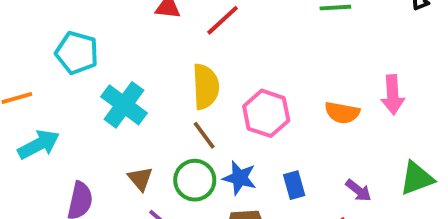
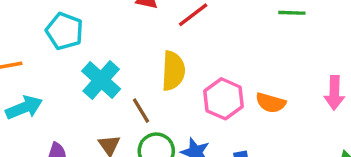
orange semicircle: (342, 113) -> (271, 103), moved
brown line: (204, 135) -> (141, 111), moved

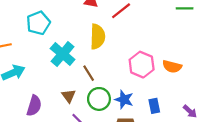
cyan pentagon: (64, 31) -> (38, 23), turned 30
yellow semicircle: (173, 71) -> (98, 37), moved

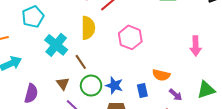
pink hexagon: (142, 65) -> (130, 37), moved
orange semicircle: (172, 67) -> (161, 75), moved

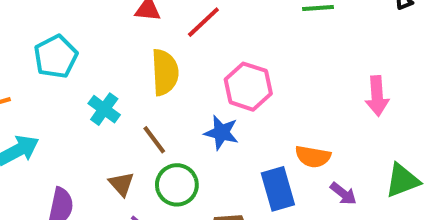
cyan cross: (56, 45) -> (104, 109), size x0.7
blue star: (114, 85) -> (221, 133), moved
blue rectangle: (142, 90) -> (278, 189), size x1.5

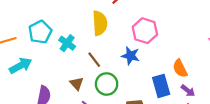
cyan pentagon: (56, 57) -> (40, 32), moved
orange semicircle: (313, 157) -> (180, 68), turned 54
purple arrow: (343, 194) -> (188, 91), moved

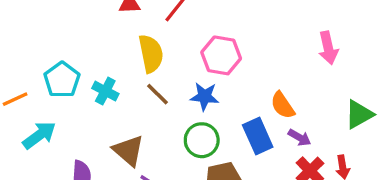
brown line: (94, 60) -> (157, 94), moved
brown triangle: (77, 84) -> (128, 151), size x1.5
green circle: (107, 84) -> (202, 140), moved

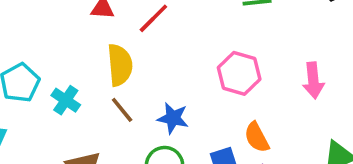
pink hexagon: (221, 55) -> (239, 73), moved

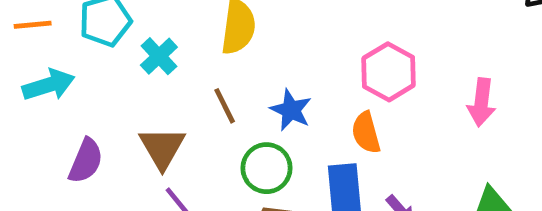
brown line: (122, 110) -> (225, 106), moved
orange semicircle: (257, 137) -> (366, 133), moved

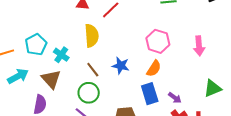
orange semicircle: (366, 133) -> (154, 68), turned -120
brown triangle: (162, 148) -> (51, 79), moved
green circle: (267, 168) -> (89, 93), moved

